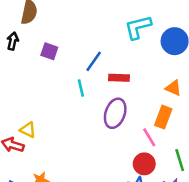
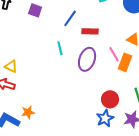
cyan line: (81, 88) -> (60, 48), moved
yellow triangle: (28, 130) -> (11, 66), moved
pink line: (149, 137) -> (114, 54), moved

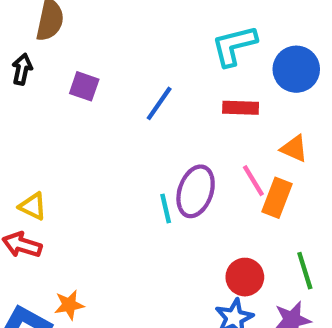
red rectangle: (90, 31) -> (241, 108), moved
cyan line: (60, 48) -> (166, 208), moved

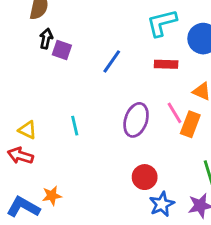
black arrow: (22, 69) -> (46, 39), moved
cyan line: (166, 208) -> (75, 126), moved
red circle: (245, 277) -> (145, 177), moved

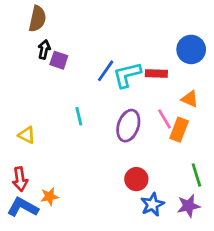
cyan L-shape: (162, 23) -> (127, 75), moved
cyan line: (75, 126) -> (79, 116), moved
red arrow: (20, 156) -> (20, 179), moved, turned -115

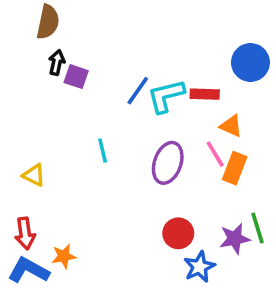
orange triangle: (190, 99) -> (231, 126), moved
purple star: (188, 206) -> (235, 239), moved

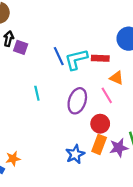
blue line: (138, 91) -> (59, 56), turned -60
orange rectangle: (235, 168) -> (99, 144), moved
red circle: (178, 233) -> (100, 124), moved
blue star: (199, 267) -> (75, 154), moved

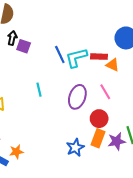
orange triangle: (117, 78) -> (112, 65), moved

